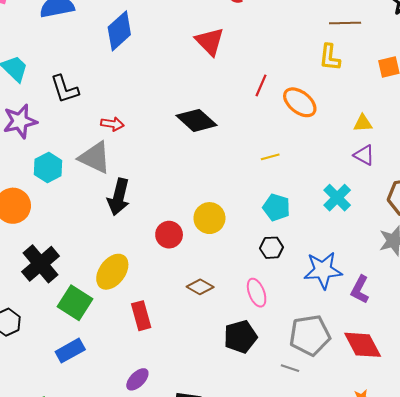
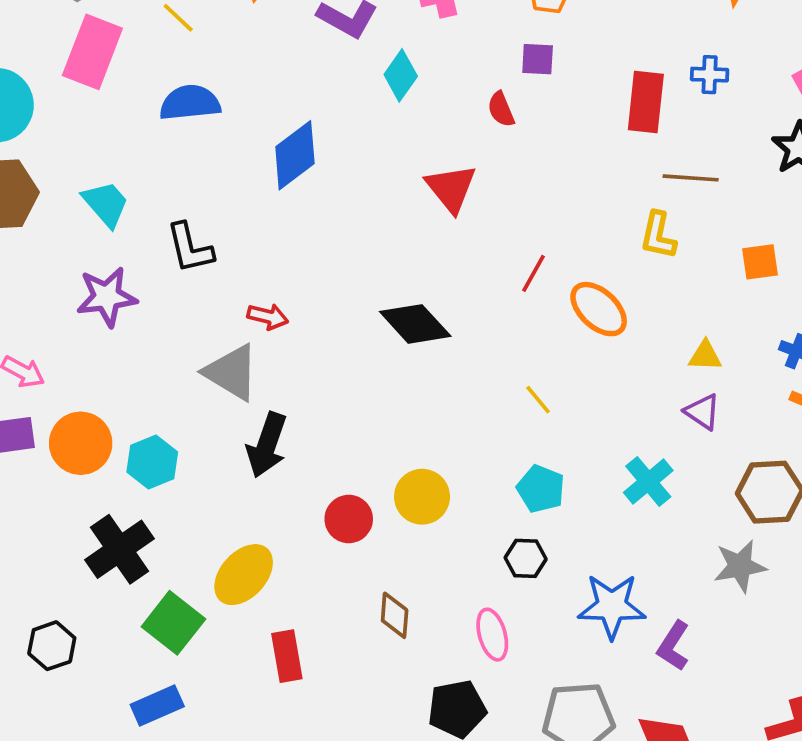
yellow line: (270, 157) -> (538, 400), turned 60
cyan hexagon: (48, 167) -> (152, 462), moved
brown diamond: (200, 287) -> (395, 615), turned 60

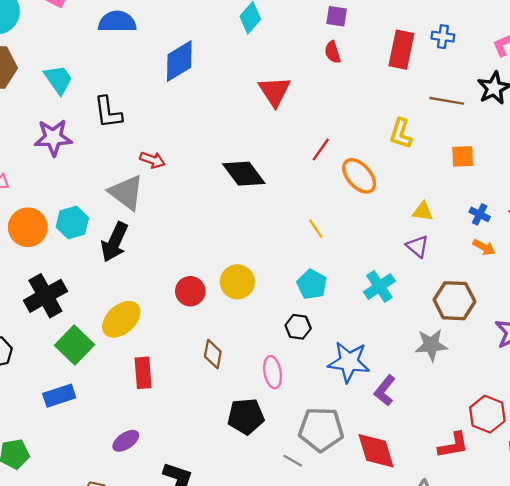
red semicircle: (501, 109) -> (333, 52), moved
brown line: (691, 178) -> (447, 101), moved
black arrow: (267, 445) -> (115, 242), moved
cyan hexagon: (152, 462) -> (72, 222), moved

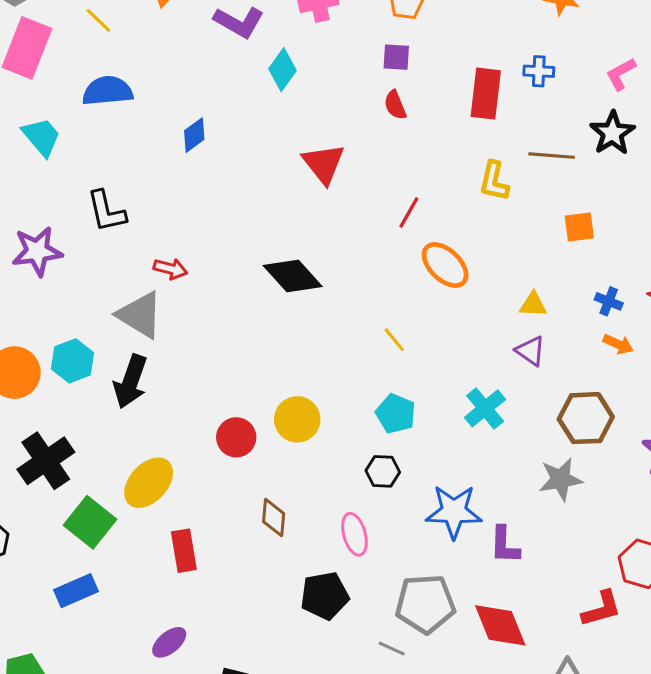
blue diamond: (179, 61) -> (194, 135), size x0.6
cyan trapezoid: (58, 80) -> (42, 137), moved
yellow L-shape: (401, 134) -> (494, 181), moved
red line: (321, 150) -> (409, 213), moved
purple L-shape: (385, 391) -> (505, 545), turned -32

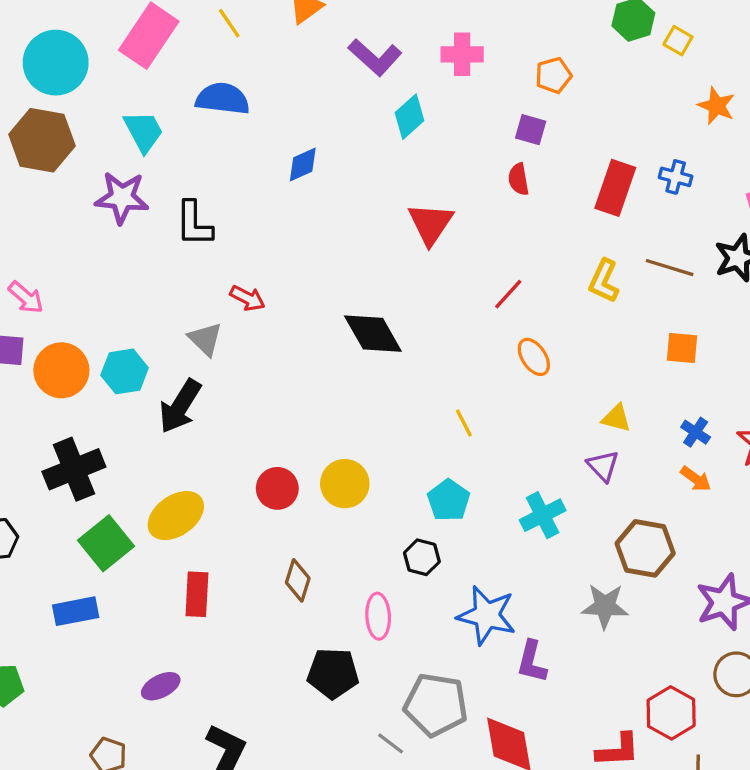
purple star: (37, 251) -> (122, 198), moved
orange ellipse: (445, 265) -> (534, 357), size x0.7
gray triangle: (140, 315) -> (205, 339), size x0.7

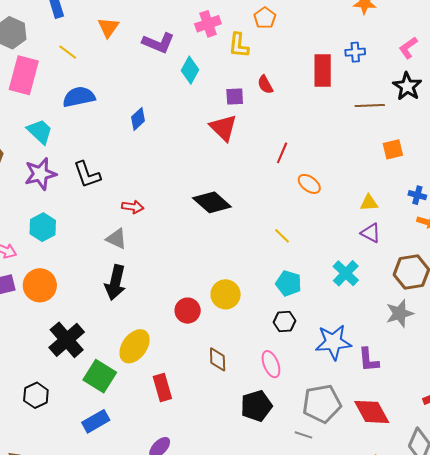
purple square: (531, 130) -> (235, 97), moved
yellow L-shape: (604, 281) -> (239, 45), moved
cyan hexagon: (125, 371) -> (43, 227), moved

